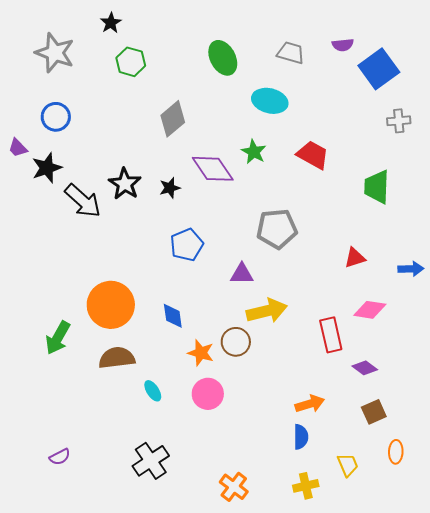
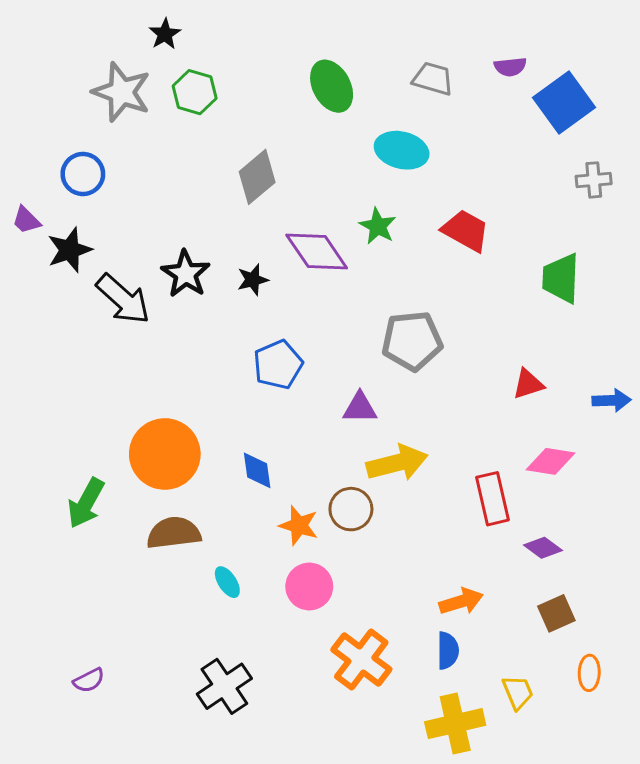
gray star: (55, 53) -> (122, 92), moved
yellow cross: (306, 486) -> (455, 724), size x1.5
orange cross: (234, 487) -> (361, 659), moved, size x1.4

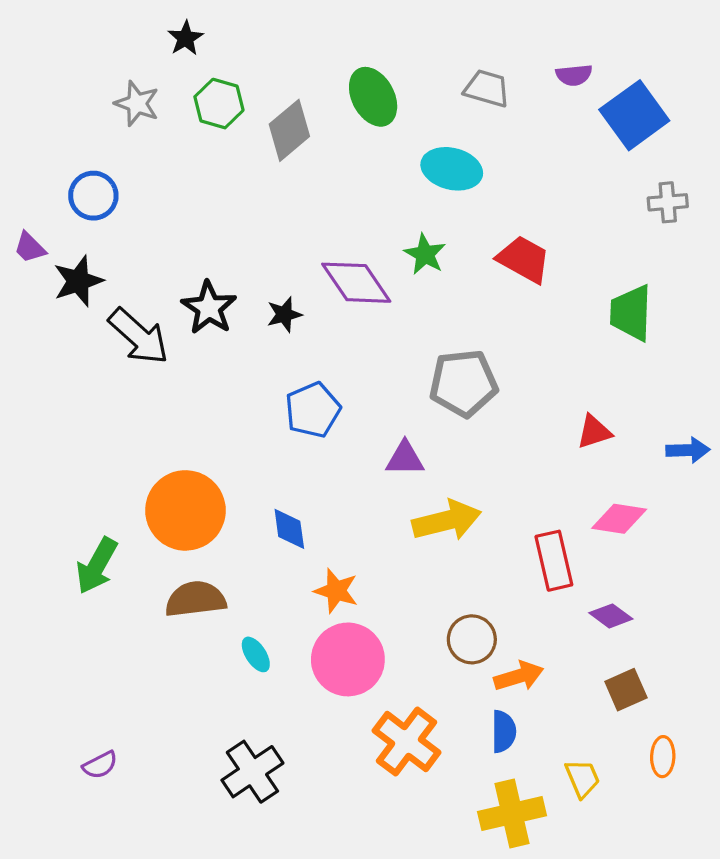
gray star: (122, 92) -> (137, 104), size x0.7
gray diamond: (257, 177) -> (289, 130), moved
brown circle: (351, 509) -> (472, 639), moved
pink circle: (309, 587) -> (348, 659), size x1.4

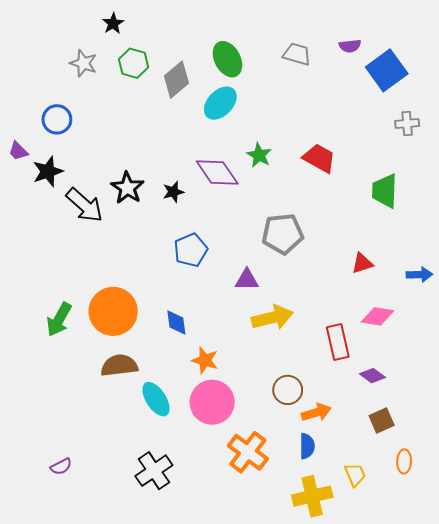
cyan ellipse: (452, 169) -> (220, 103), moved, turned -60
green arrow: (97, 566) -> (59, 320), moved
cyan ellipse: (256, 654) -> (156, 399), size x1.6

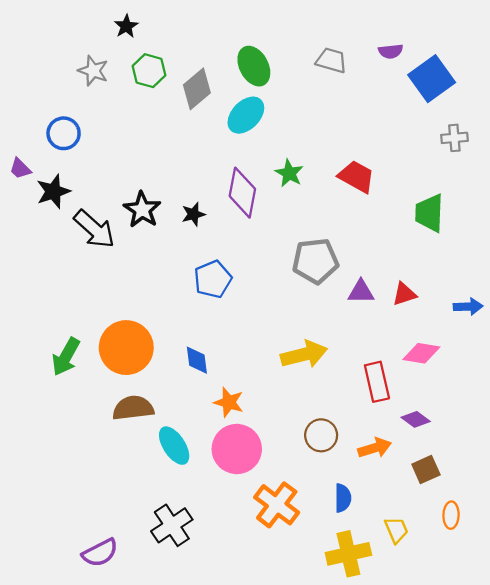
purple diamond: (217, 172) -> (242, 193), turned 45
purple triangle: (247, 280) -> (361, 292), moved
orange arrow: (316, 412) -> (375, 448), moved
purple semicircle: (61, 467) -> (100, 553), moved, size x1.5

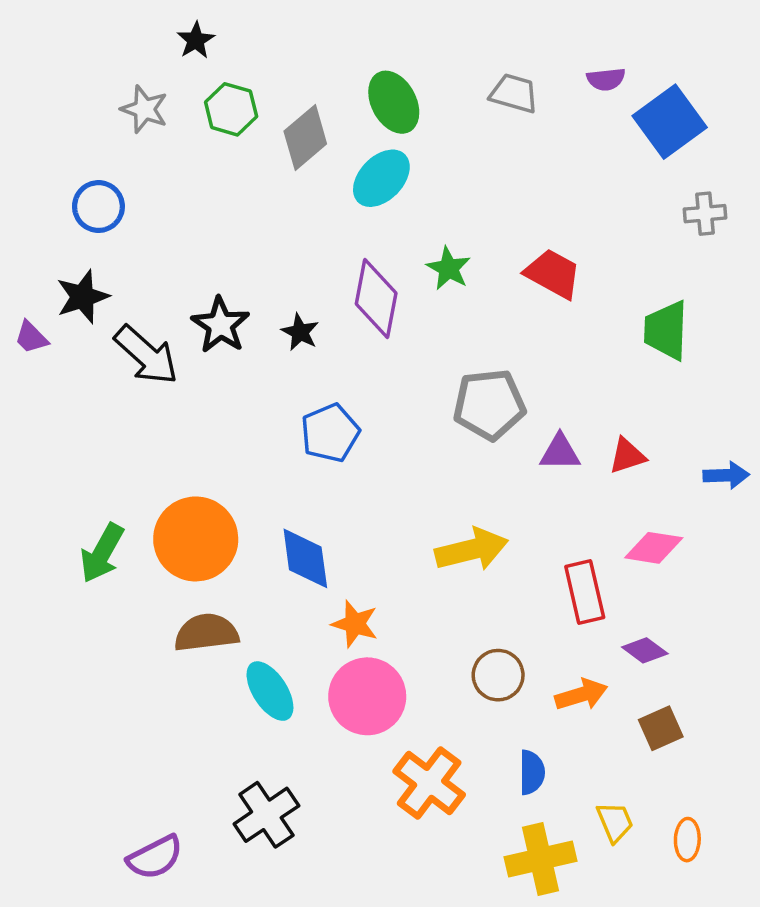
purple trapezoid: (20, 169) -> (31, 337), moved
black star: (193, 214) -> (300, 332), turned -30
blue diamond: (197, 360) -> (305, 558), size x1.4
orange ellipse: (451, 515) -> (687, 840), moved

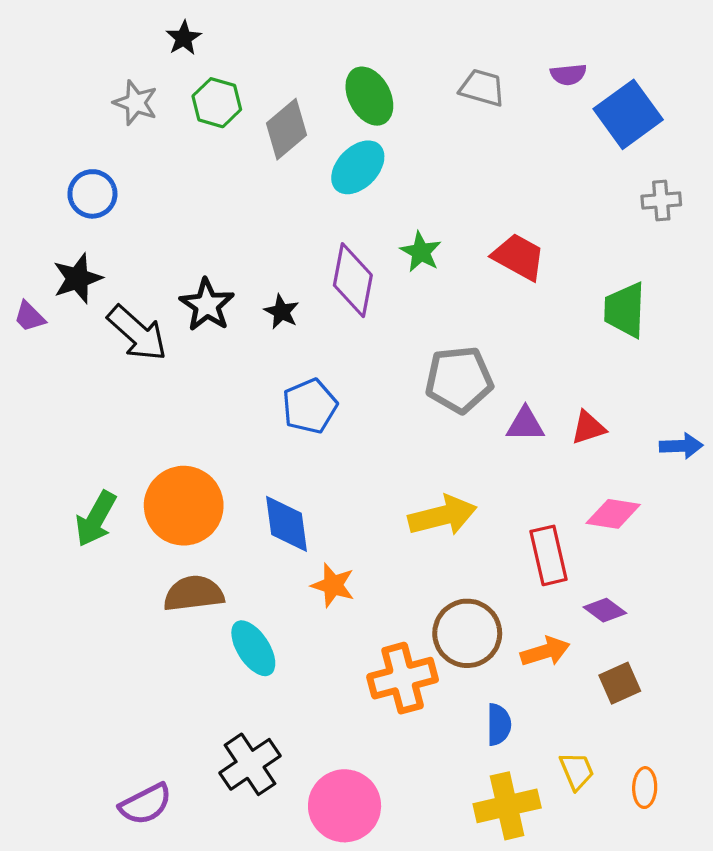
brown circle: (498, 675) -> (467, 633), size x1.4
pink circle: (367, 696) -> (345, 806), moved
orange cross: (429, 783) -> (403, 678), moved, turned 38

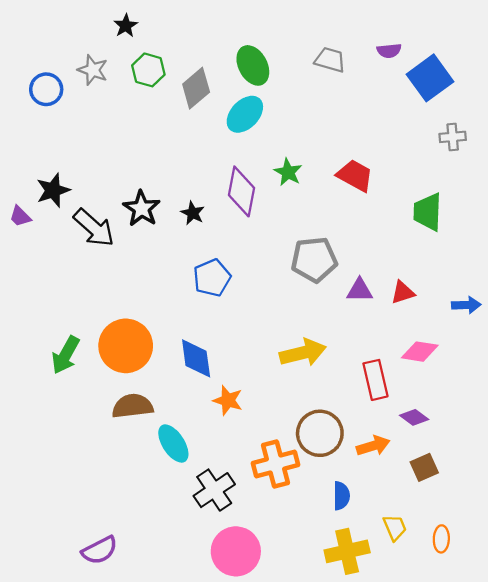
blue circle: (92, 194) -> (46, 89), moved
black cross: (250, 764) -> (214, 490), moved

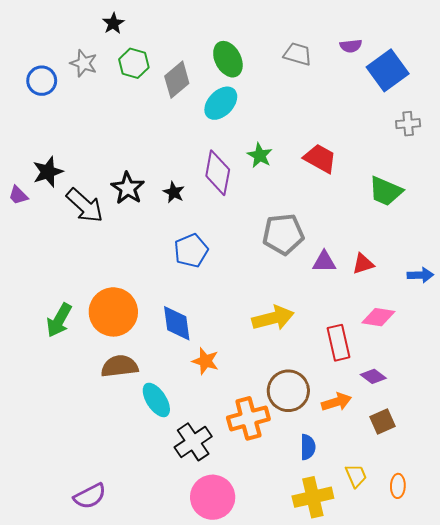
green trapezoid: (428, 212) -> (386, 191), turned -69

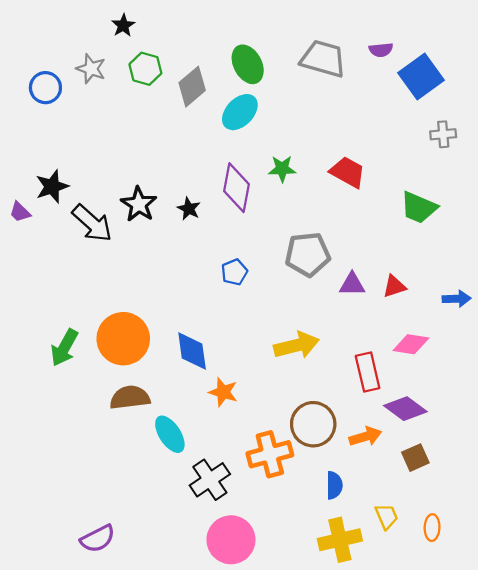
gray trapezoid: (298, 54) -> (323, 59), size x1.5
green star: (260, 155) -> (282, 169), turned -30
blue pentagon: (191, 251) -> (234, 272), moved, size x0.7
purple diamond: (373, 376) -> (405, 409), size x1.5

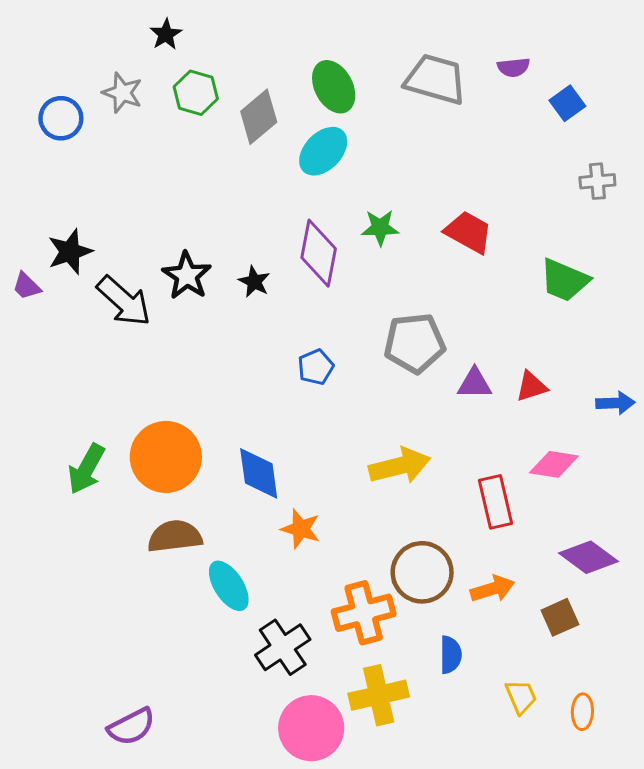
blue square: (421, 77) -> (567, 103), size x0.6
purple diamond: (405, 409) -> (588, 557), moved
yellow cross: (340, 540) -> (379, 695), moved

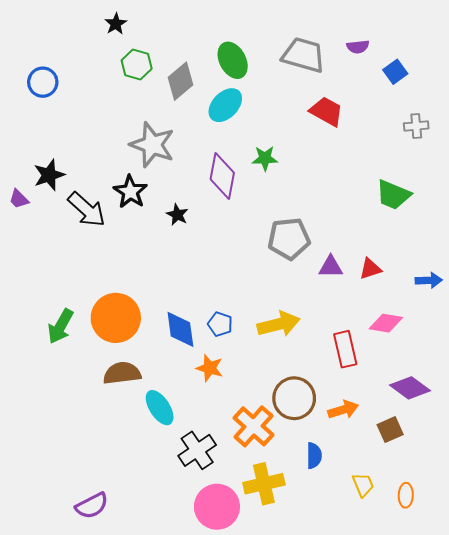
gray star: (122, 93) -> (152, 145), moved, size x1.6
red trapezoid: (469, 232) -> (326, 111), moved
black star: (254, 282) -> (177, 215), moved
blue pentagon: (316, 367) -> (220, 324), moved, turned -30
orange cross: (364, 613) -> (253, 426), turned -33

